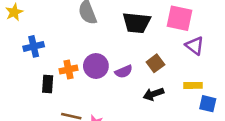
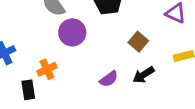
purple circle: (96, 66) -> (72, 32), moved
purple semicircle: (124, 72) -> (109, 79), moved

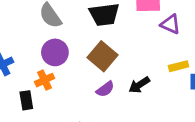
purple circle: (72, 32) -> (55, 52), moved
brown square: (138, 42) -> (103, 56), moved, size x1.5

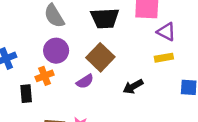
yellow rectangle: (179, 66) -> (164, 58), moved
purple semicircle: (105, 89) -> (85, 81), moved

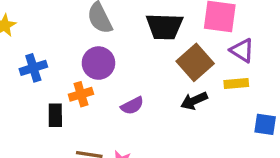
brown square: (100, 57) -> (195, 62), moved
black arrow: (133, 87) -> (194, 101), moved

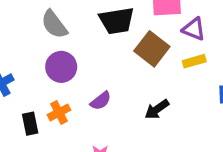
orange cross: (81, 94) -> (59, 112), moved
black arrow: (194, 101) -> (157, 109), moved

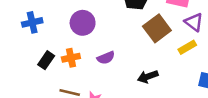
yellow rectangle: (194, 61) -> (187, 47), turned -30
black rectangle: (30, 124) -> (46, 60), turned 30

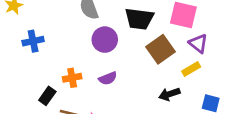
purple circle: (83, 23) -> (105, 40), moved
black rectangle: (46, 60) -> (47, 96), moved
black arrow: (148, 77) -> (169, 94), moved

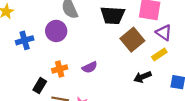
purple circle: (105, 40) -> (56, 31), moved

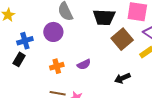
black arrow: (142, 77) -> (122, 78), moved
black rectangle: (40, 86) -> (19, 59), moved

